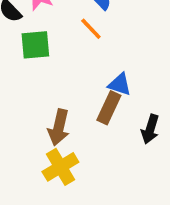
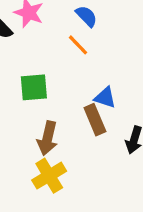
green square: (35, 45) -> (34, 87), moved
brown rectangle: (109, 108) -> (95, 120), turned -48

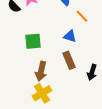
orange line: (78, 45) -> (82, 16), moved
blue triangle: (105, 98) -> (70, 36), moved

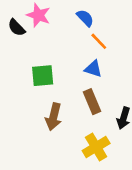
orange line: (82, 16) -> (99, 41), moved
yellow cross: (42, 93) -> (96, 147), moved

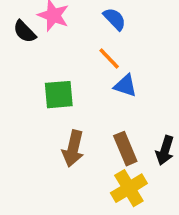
orange line: (99, 41) -> (109, 59), moved
brown rectangle: (92, 102) -> (125, 149), moved

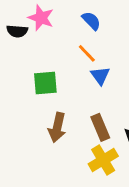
black semicircle: (25, 32) -> (17, 31), turned -42
blue triangle: (125, 86) -> (100, 76), turned 36

